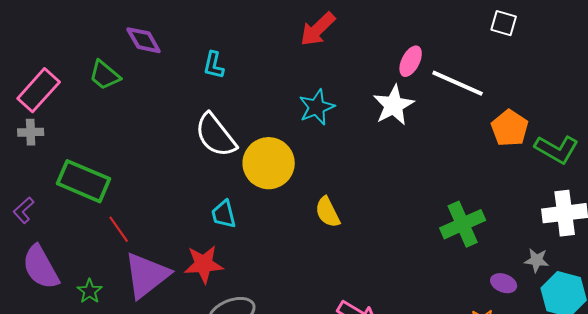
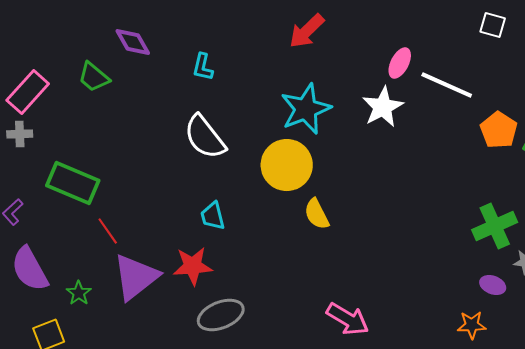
cyan star: (317, 107) -> (306, 109), size x1.4
yellow circle: (269, 163) -> (287, 165), moved
green cross: (463, 224) -> (495, 226), moved

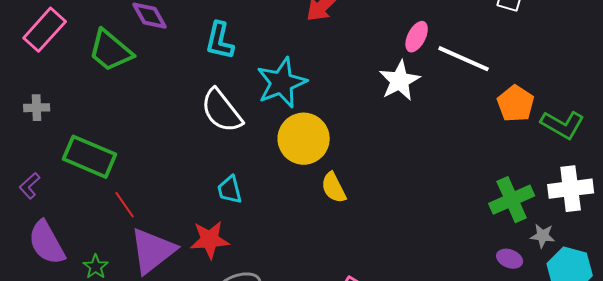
cyan L-shape: (203, 67) -> (220, 41), size x1.4
green trapezoid: (94, 77) -> (111, 51), size x1.4
pink rectangle: (28, 92) -> (45, 30), moved
cyan star: (306, 109) -> (282, 83), moved

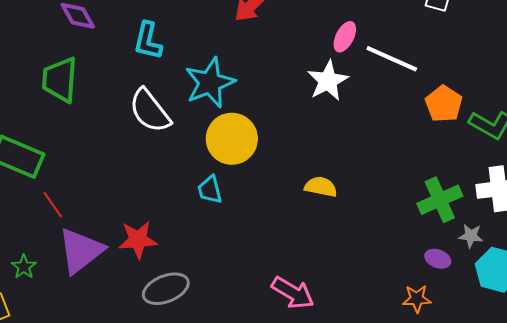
green trapezoid: (111, 51) -> (60, 80), moved, turned 54
yellow semicircle: (334, 188) -> (321, 187), moved, turned 128
cyan trapezoid: (230, 190) -> (210, 190), moved

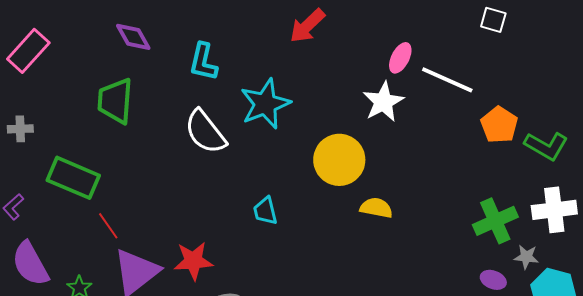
yellow circle: (232, 139) -> (339, 160), moved

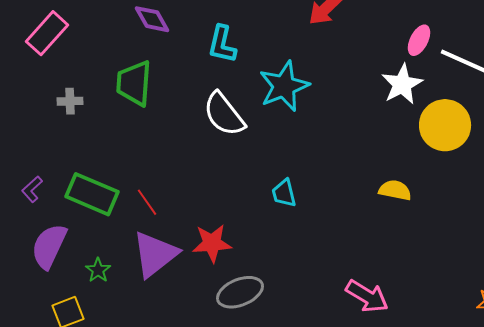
gray cross: (20, 129) -> (70, 101), moved
yellow circle: (339, 160) -> (445, 125), moved
green rectangle: (73, 178) -> (92, 194), moved
red line: (108, 226) -> (147, 202), moved
purple semicircle: (30, 264) -> (49, 246), turned 54

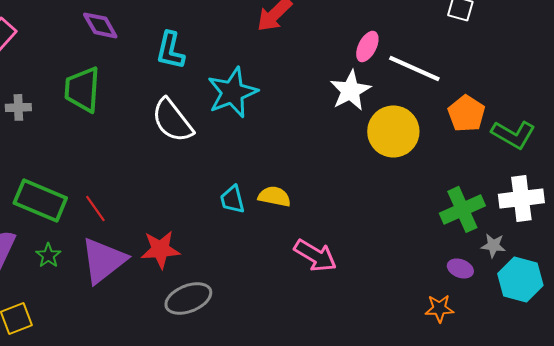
yellow semicircle: (395, 190) -> (274, 196), moved
green star: (98, 270) -> (48, 255), moved
pink arrow: (367, 296) -> (315, 255), moved

